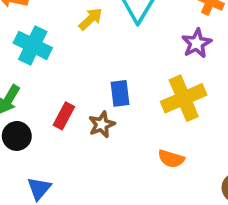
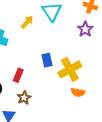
yellow cross: (184, 98) -> (70, 69), moved
brown star: (102, 124) -> (24, 98), moved

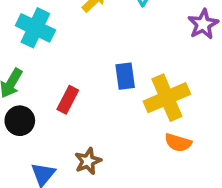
brown star: (24, 98) -> (88, 161), moved

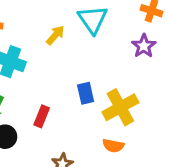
orange semicircle: (178, 143) -> (113, 146), moved

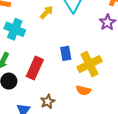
red rectangle: (42, 116) -> (35, 68), size x1.5

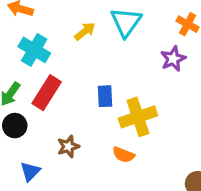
red rectangle: (35, 68) -> (47, 93), moved
brown star: (48, 101) -> (68, 146), moved

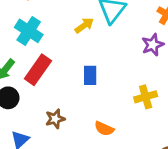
yellow arrow: (85, 31) -> (84, 25), moved
yellow cross: (138, 117) -> (146, 97), moved, size x0.7

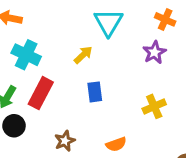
yellow arrow: (84, 25) -> (83, 55), moved
orange semicircle: (104, 129) -> (116, 144), turned -36

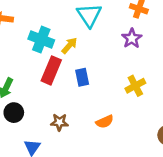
cyan cross: (26, 55) -> (41, 40), moved
red rectangle: (41, 93) -> (51, 70), moved
brown star: (65, 141) -> (59, 122), turned 30

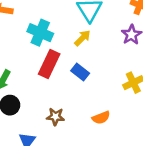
yellow arrow: (69, 46) -> (82, 38), moved
blue rectangle: (82, 77) -> (80, 72), turned -42

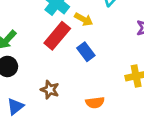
yellow arrow: (82, 38) -> (84, 19), moved, turned 60

